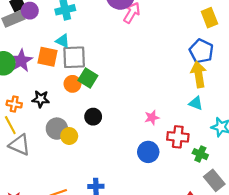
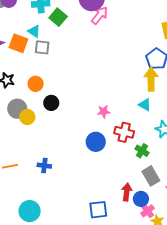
gray square: (74, 57) -> (42, 47), size x0.7
green square: (88, 78) -> (58, 17), moved
orange circle: (72, 84) -> (36, 84), moved

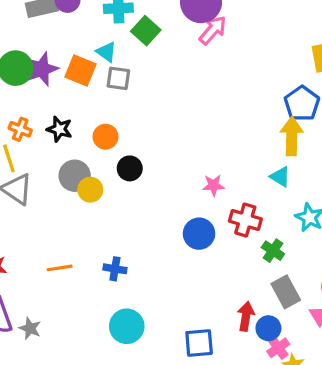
cyan circle: (30, 211) -> (127, 326), moved

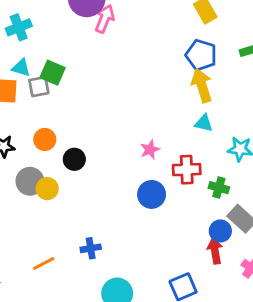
green square: (146, 31) -> (53, 73), moved
blue circle: (268, 328) -> (220, 231), moved

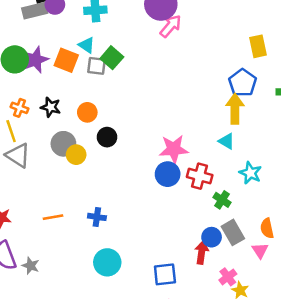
pink star: (150, 150) -> (174, 149), size x1.6
blue circle: (152, 194) -> (168, 174), moved

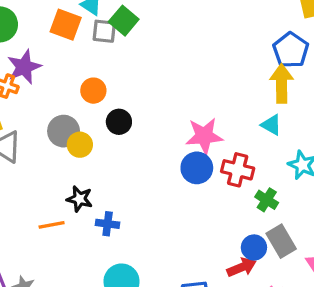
purple star: (35, 60) -> (24, 67), moved
black star: (51, 107) -> (79, 199), moved
red arrow: (202, 253) -> (242, 267), turned 60

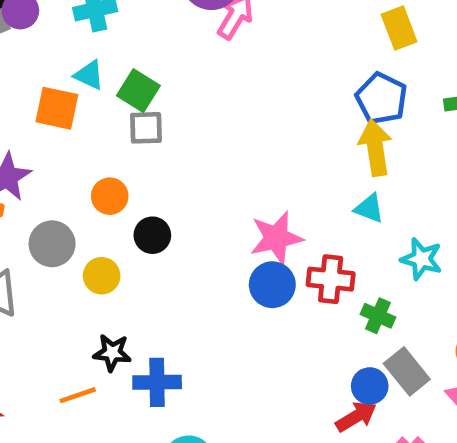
gray square: (104, 31) -> (146, 128), moved
gray circle: (64, 131) -> (52, 244), moved
blue cross: (108, 224) -> (157, 382), size x1.4

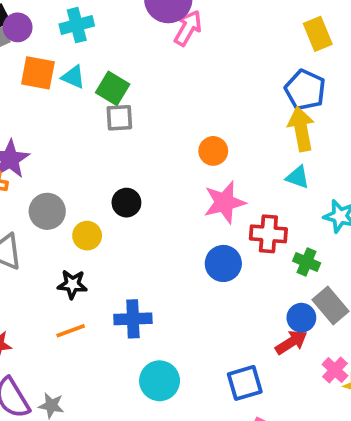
orange square: (57, 108) -> (38, 73), moved
orange circle: (110, 196) -> (213, 151), moved
blue circle: (272, 285) -> (223, 263), moved
black star: (112, 353) -> (72, 284), moved

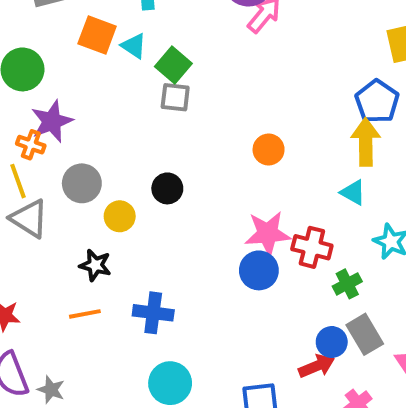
pink star: (225, 202) -> (268, 234), moved
green cross: (307, 262) -> (347, 284), turned 30

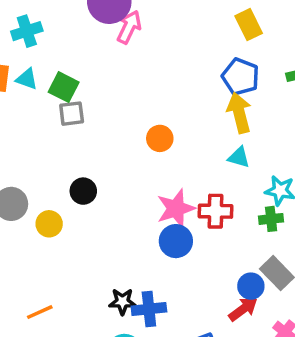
black star: (95, 265) -> (122, 302), moved
green cross: (347, 284) -> (271, 219), moved, turned 35
blue cross: (153, 313) -> (149, 309), moved

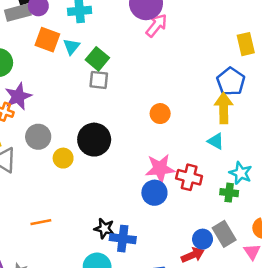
cyan triangle: (27, 79) -> (71, 47), turned 36
black circle: (83, 191) -> (94, 140), size x1.6

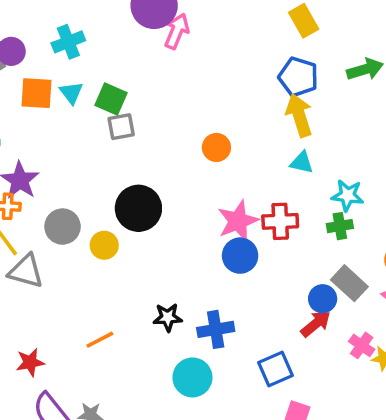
black star: (104, 229) -> (168, 317), moved

